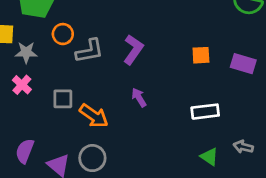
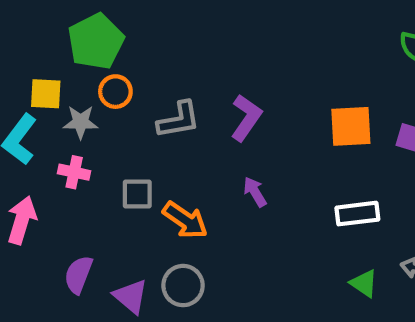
orange circle: (63, 34) -> (115, 92), moved
orange square: (201, 55) -> (351, 126), size x1.5
pink cross: (22, 85) -> (74, 172), turned -30

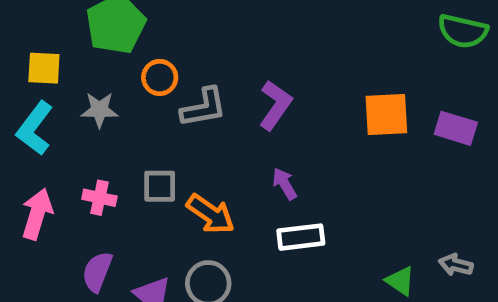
orange circle: (115, 92) -> (160, 77), moved
yellow square: (46, 94) -> (44, 68), moved
pink cross: (74, 172) -> (99, 198), moved
white rectangle: (357, 214) -> (301, 237), moved

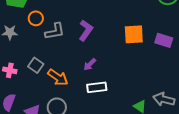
purple arrow: (285, 184) -> (90, 64), turned -104
gray square: (160, 186) -> (36, 65), turned 35
gray arrow: (456, 265) -> (164, 99), size x1.5

